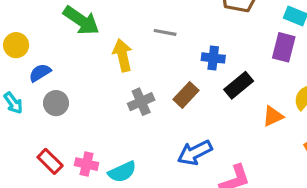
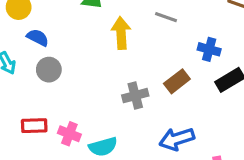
blue semicircle: (40, 73) -> (38, 38), turned 50
gray cross: (141, 102) -> (135, 96), moved
red rectangle: (50, 161) -> (34, 126), turned -55

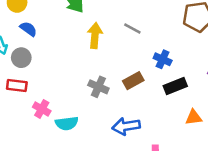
gray circle: (49, 70) -> (21, 58), moved
gray cross: (135, 96) -> (98, 87), turned 30
red rectangle: (34, 126) -> (17, 86), moved

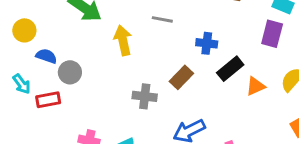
gray circle: (21, 58) -> (70, 72), moved
red rectangle: (17, 86) -> (48, 100), moved
orange triangle: (194, 117) -> (255, 86), moved

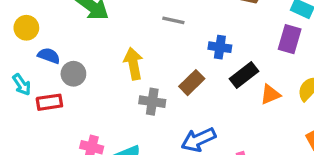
yellow arrow: (123, 40) -> (133, 64), moved

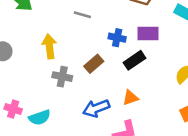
purple rectangle: (290, 39) -> (148, 34), moved, turned 70
orange triangle: (270, 94) -> (130, 98), moved

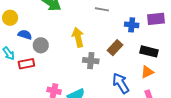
black rectangle: (134, 60) -> (149, 51), moved, turned 54
blue arrow: (96, 108) -> (121, 83), turned 85

